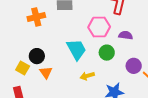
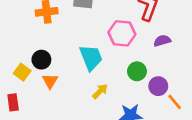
purple semicircle: (126, 35) -> (162, 41), moved, turned -32
green circle: (107, 53) -> (137, 71), moved
yellow arrow: (87, 76) -> (100, 91), turned 144

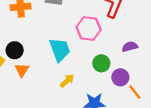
purple semicircle: (162, 41) -> (130, 47), moved

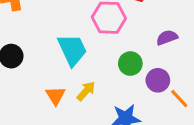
orange triangle: (22, 70) -> (56, 96), moved

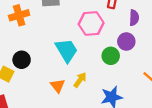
purple semicircle: (167, 37) -> (134, 18), moved, turned 119
purple circle: (158, 80) -> (126, 42), moved

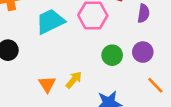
purple circle: (126, 42) -> (143, 52), moved
cyan trapezoid: (66, 50) -> (50, 21), moved, turned -90

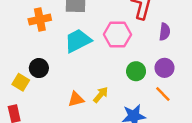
orange triangle: (47, 84) -> (76, 99), turned 49
orange line: (155, 85) -> (163, 94), moved

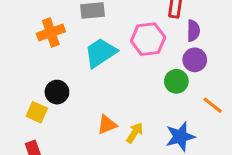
purple semicircle: (165, 32) -> (193, 31), moved
purple circle: (165, 68) -> (195, 60), moved
yellow arrow: (101, 95) -> (135, 133), moved

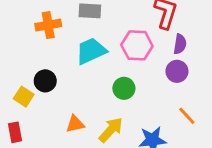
green circle: (176, 81) -> (124, 88), moved
orange triangle: (107, 125) -> (75, 124), moved
yellow arrow: (135, 133) -> (111, 130), size x1.4

